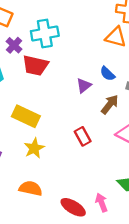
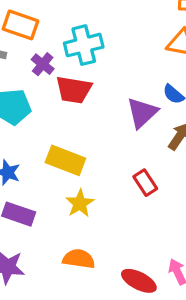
purple triangle: (84, 86) -> (142, 113), size x1.5

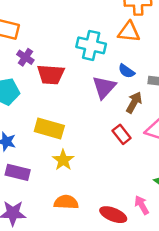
cyan cross: (84, 45) -> (91, 45), moved, turned 32
red rectangle: (145, 183) -> (122, 134), moved

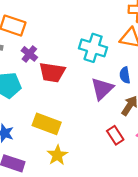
blue semicircle: (126, 71) -> (125, 75), turned 42

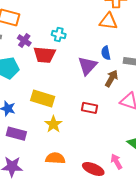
cyan cross: (93, 48) -> (59, 35), moved, size x0.6
red rectangle: (115, 135) -> (89, 108), moved, turned -42

